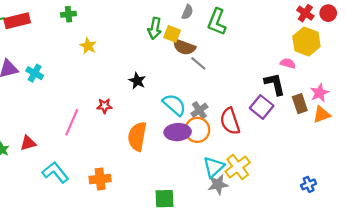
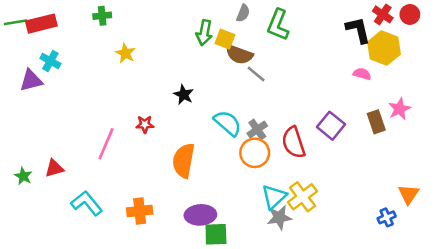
cyan cross: (35, 73) -> (50, 61), moved
black L-shape: (275, 84) -> (358, 30), moved
orange triangle: (322, 115) -> (409, 194), moved, turned -36
purple ellipse: (178, 132) -> (200, 215), moved

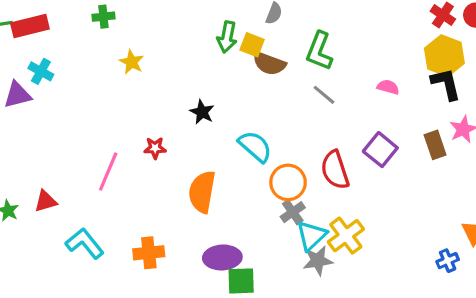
green L-shape: (278, 25) -> (319, 51), moved
black L-shape: (358, 30) -> (446, 84), moved
gray line: (256, 74) -> (324, 95), moved
pink semicircle: (362, 74) -> (388, 87), moved
gray cross: (257, 130) -> (293, 212), moved

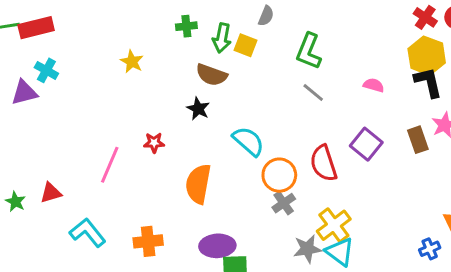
green cross: (103, 17) -> (186, 26), moved
brown semicircle: (269, 64) -> (211, 75), moved
cyan triangle: (311, 236) -> (340, 252), moved, turned -40

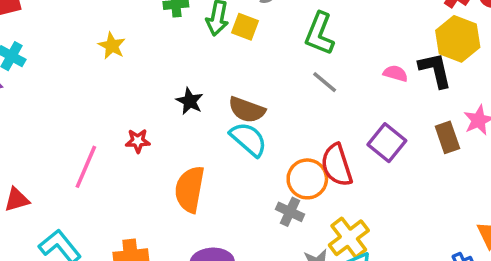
brown semicircle: (211, 75) -> (247, 110), moved
black L-shape: (428, 82) -> (435, 70), moved
orange circle: (279, 175) -> (307, 179), moved
gray cross: (284, 203) -> (290, 212), turned -30

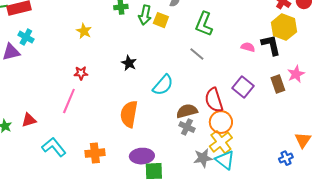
gray line: (325, 82) -> (197, 54), moved
brown semicircle: (247, 110) -> (187, 111), moved, turned 145
cyan semicircle: (248, 139) -> (163, 85), turned 90
red star: (138, 141) -> (81, 73), moved
orange circle: (307, 179) -> (221, 122), moved

